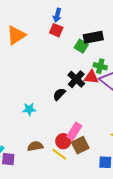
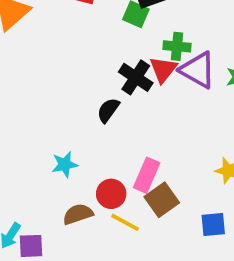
red triangle: (91, 77) -> (163, 69), turned -49
cyan star: (29, 109) -> (65, 164), moved
red circle: (63, 141) -> (111, 194), moved

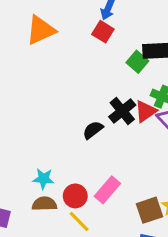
cyan star: (65, 164) -> (43, 179), moved
brown square: (162, 200) -> (150, 210), moved

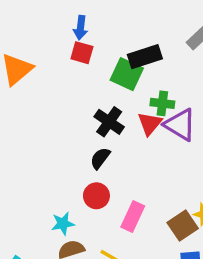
green square: (137, 62) -> (127, 74), size x1.4
black cross: (122, 111) -> (109, 122), moved
red circle: (75, 196) -> (96, 196), moved

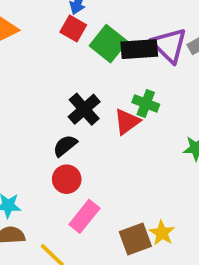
green square: (127, 74) -> (108, 44), moved
purple triangle: (180, 125) -> (169, 45), moved
red circle: (96, 196) -> (67, 179), moved

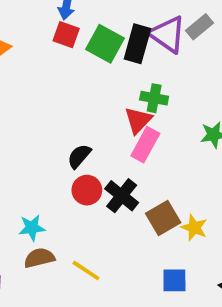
black rectangle: (139, 49) -> (137, 44), turned -60
black cross: (84, 109) -> (122, 196), moved
pink rectangle: (84, 216) -> (145, 145), moved
brown square: (135, 239) -> (163, 218), moved

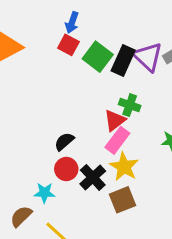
cyan star: (32, 228) -> (44, 193), moved
yellow star: (194, 228) -> (124, 167), moved, size x1.4
brown semicircle: (39, 258) -> (21, 216), turned -40

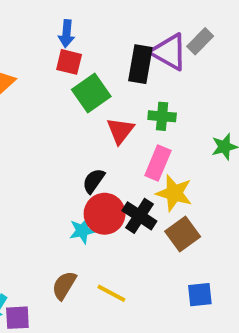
green square: (98, 57) -> (91, 93), moved, turned 32
red triangle: (115, 120) -> (120, 131), moved
red circle: (66, 169) -> (105, 214), size x1.4
cyan star: (44, 193) -> (82, 231), moved

